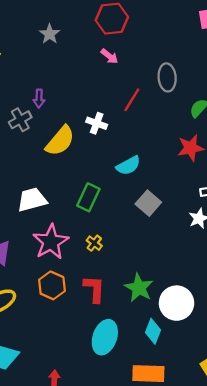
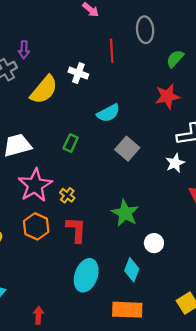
red line: (132, 100) -> (112, 51), turned -35
green rectangle: (88, 197) -> (71, 143), size x0.7
yellow cross: (94, 243) -> (67, 195), moved
green star: (139, 288) -> (125, 213), moved
white circle: (177, 303) -> (154, 243), size x0.6

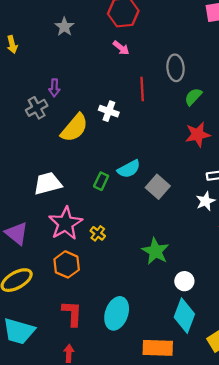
green semicircle: (175, 59) -> (193, 97), moved
cyan semicircle: (108, 113) -> (129, 169), moved
red L-shape: (76, 230) -> (72, 313), moved
cyan diamond: (132, 270) -> (184, 316), moved, size x1.4

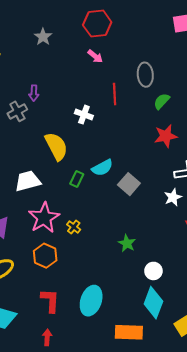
yellow semicircle: (74, 128) -> (56, 146), moved, turned -68
green star: (155, 251) -> (127, 243), size x0.7

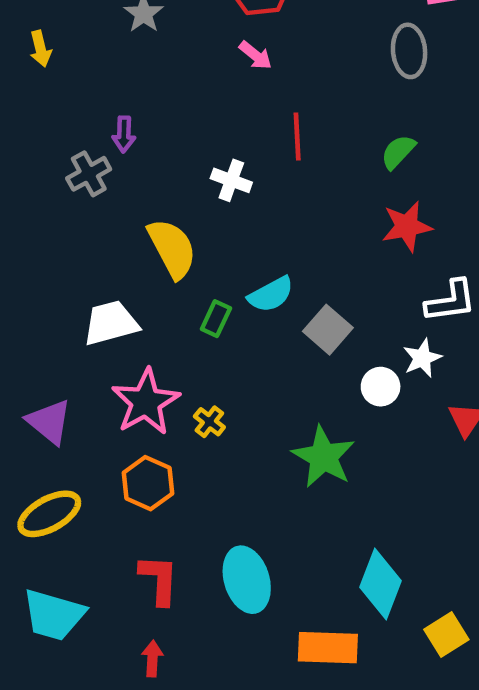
gray ellipse: (145, 75) -> (409, 51), moved
green star: (127, 243) -> (323, 457), size x1.6
white circle: (153, 271) -> (381, 387), moved
cyan ellipse: (91, 301) -> (247, 580), turned -36

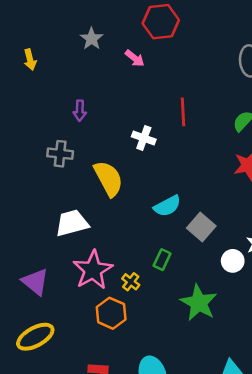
pink arrow: (255, 55) -> (135, 58), moved
gray cross: (89, 174) -> (60, 154), moved, turned 35
green rectangle: (216, 319) -> (162, 260), moved
orange hexagon: (148, 483) -> (111, 313), moved

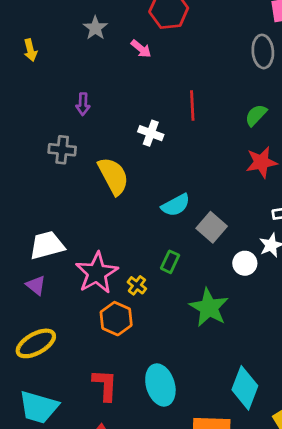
white trapezoid: (72, 223) -> (47, 245), moved
purple triangle: (35, 282) -> (36, 285), size x0.7

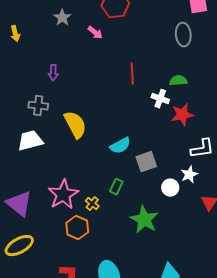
green semicircle: (256, 115) -> (178, 81), turned 42
white cross: (151, 133) -> (160, 99), moved
gray square: (212, 227) -> (146, 162), turned 30
white trapezoid: (47, 245) -> (30, 141), moved
purple triangle: (36, 285) -> (19, 204), size x1.8

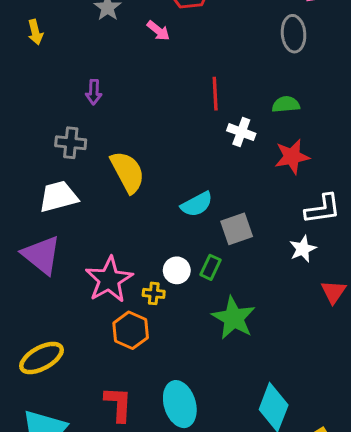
white cross: (160, 99) -> (241, 132), moved
green rectangle: (116, 187) -> (211, 267), moved
white circle: (170, 188) -> (177, 270), moved
purple triangle: (19, 204) -> (41, 255), moved
yellow cross: (92, 204) -> (154, 293), turned -32

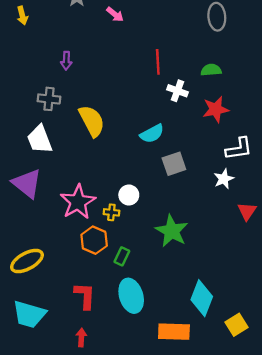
white trapezoid: (58, 197) -> (40, 139), turned -96
cyan semicircle: (197, 204) -> (152, 134), moved
green rectangle: (211, 267) -> (122, 256), moved

